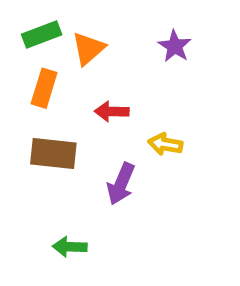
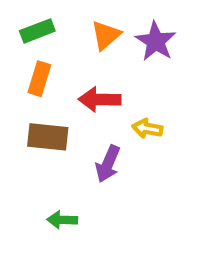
purple star: (175, 46) -> (156, 41), size x1.4
orange triangle: (88, 49) -> (106, 35), moved
red arrow: (112, 112) -> (100, 99), size x1.4

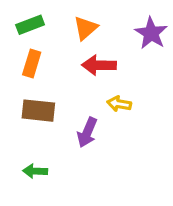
purple star: (156, 41) -> (151, 33), moved
red arrow: (100, 99) -> (99, 65), moved
green arrow: (62, 220) -> (35, 171), moved

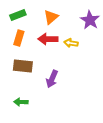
red arrow: (99, 65) -> (48, 39), moved
yellow arrow: (119, 104) -> (71, 43), moved

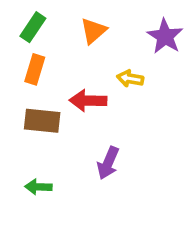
green rectangle: (18, 15) -> (33, 27), turned -35
red arrow: (48, 39) -> (88, 101), moved
purple arrow: (52, 79) -> (108, 163), moved

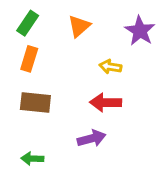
red arrow: (88, 101) -> (106, 103), moved
purple arrow: (108, 163) -> (92, 138), turned -128

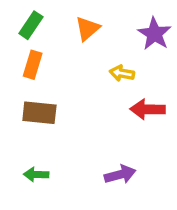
red arrow: (106, 103) -> (148, 109), moved
purple arrow: (92, 138) -> (120, 174), moved

